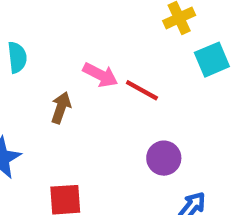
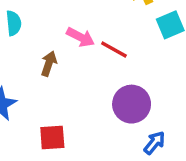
purple circle: (164, 158) -> (132, 104), size x1.4

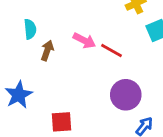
brown arrow: (49, 64) -> (47, 50), moved

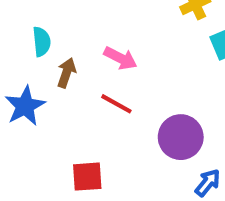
red line: (111, 50) -> (116, 104), moved
blue star: (19, 95) -> (25, 106), moved

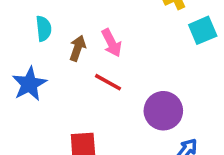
pink arrow: (120, 58) -> (112, 43), turned 36
brown arrow: (66, 73) -> (78, 48), moved

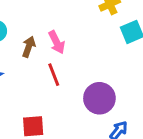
red line: (108, 82) -> (54, 75), turned 40

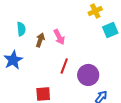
red line: (54, 75) -> (64, 66), moved, turned 42

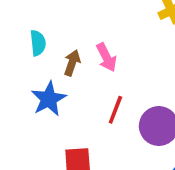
blue star: (13, 60) -> (49, 99), moved

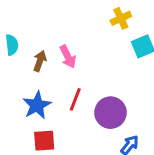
blue star: (49, 99) -> (37, 105), moved

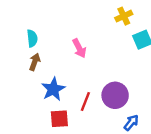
brown arrow: (40, 61) -> (35, 62), moved
red line: (75, 99) -> (85, 101), moved

